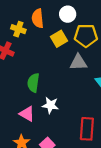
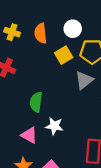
yellow cross: (18, 29) -> (12, 32), moved
gray triangle: (78, 62) -> (84, 80), turned -36

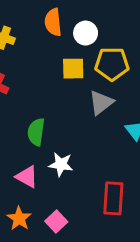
orange semicircle: (41, 33) -> (53, 22), moved
yellow square: (64, 55) -> (73, 69), turned 30

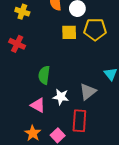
gray triangle: (101, 103) -> (88, 92), moved
red rectangle: (113, 198) -> (79, 121), moved

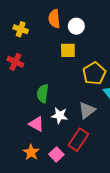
yellow pentagon: (95, 29) -> (94, 73), moved, turned -30
red rectangle: (79, 121) -> (78, 140), turned 30

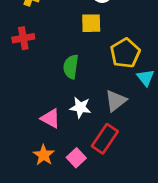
red cross: (15, 62) -> (23, 38), turned -35
green semicircle: (43, 93) -> (71, 67), moved

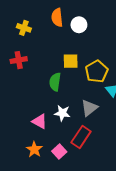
yellow square: (91, 23) -> (71, 61), moved

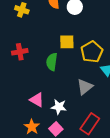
red cross: (19, 60) -> (20, 52), moved
white star: (62, 113) -> (59, 107), moved
red rectangle: (81, 137) -> (90, 124), moved

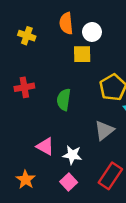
yellow square: (67, 42) -> (82, 54), moved
orange star: (32, 127) -> (26, 180), moved

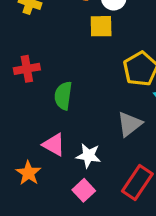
green semicircle: (64, 100) -> (63, 96), moved
orange star: (26, 180) -> (28, 173), moved

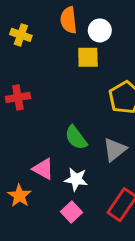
green semicircle: (63, 96) -> (76, 138), moved, turned -45

